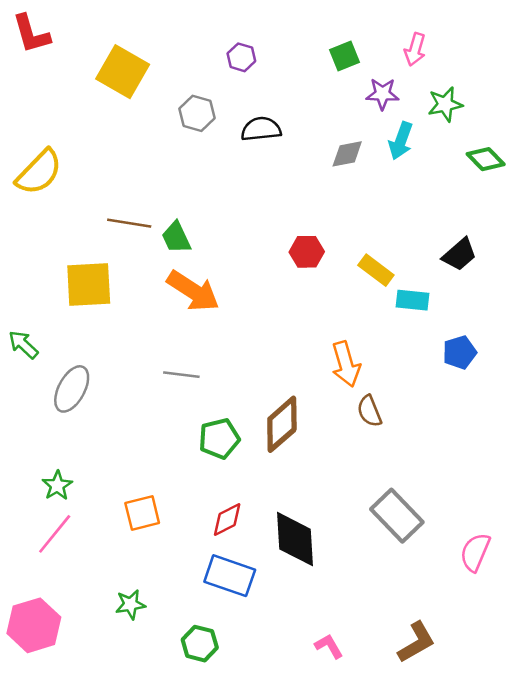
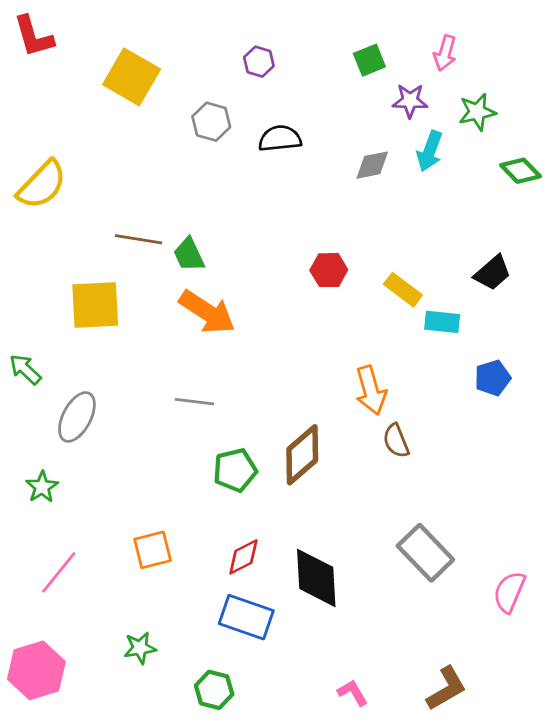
green star: (57, 486) -> (42, 487), moved

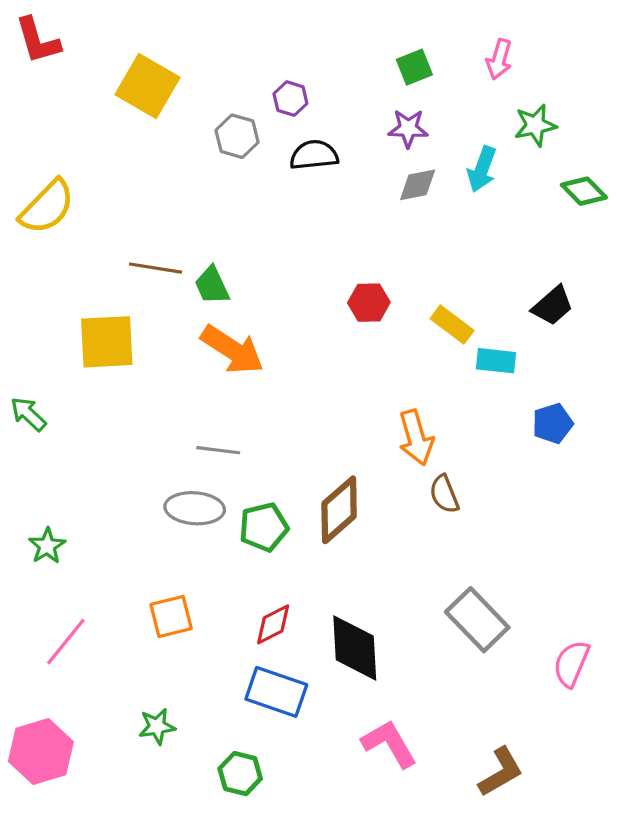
purple hexagon: (259, 62) -> (290, 99), moved
purple star: (410, 101) -> (408, 128), moved
gray ellipse: (77, 417) -> (195, 508), moved, turned 66
pink L-shape: (353, 693) -> (389, 744), moved, size x1.6

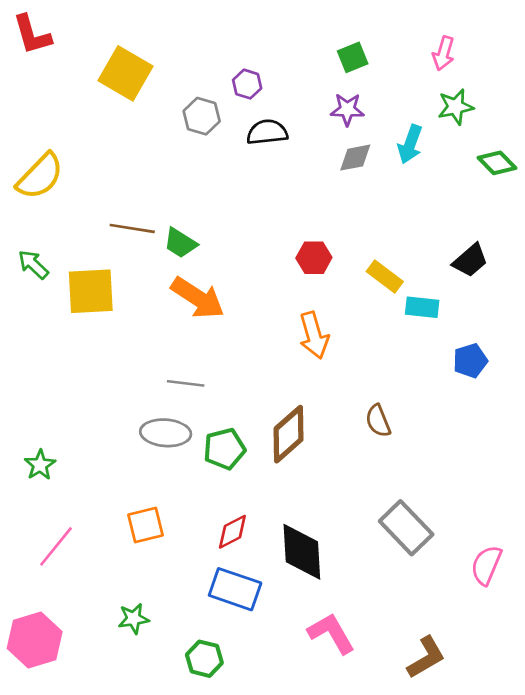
pink arrow: (499, 59) -> (444, 53), moved
green trapezoid: (212, 285) -> (180, 243), turned -33
green arrow: (28, 414) -> (33, 264), moved
orange arrow: (416, 438) -> (314, 335), moved

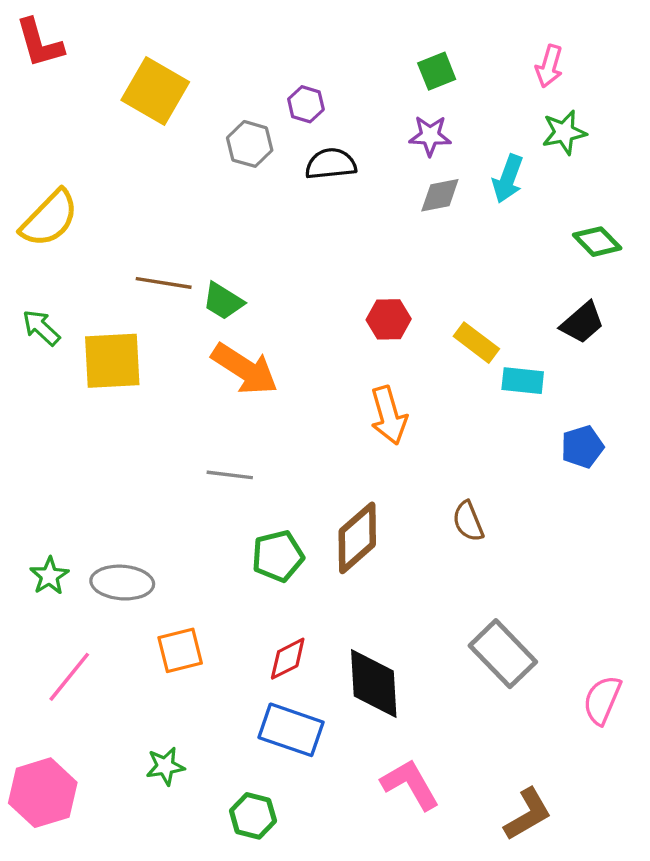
green diamond: (497, 163) -> (597, 242), moved
gray ellipse: (166, 433) -> (122, 583), moved

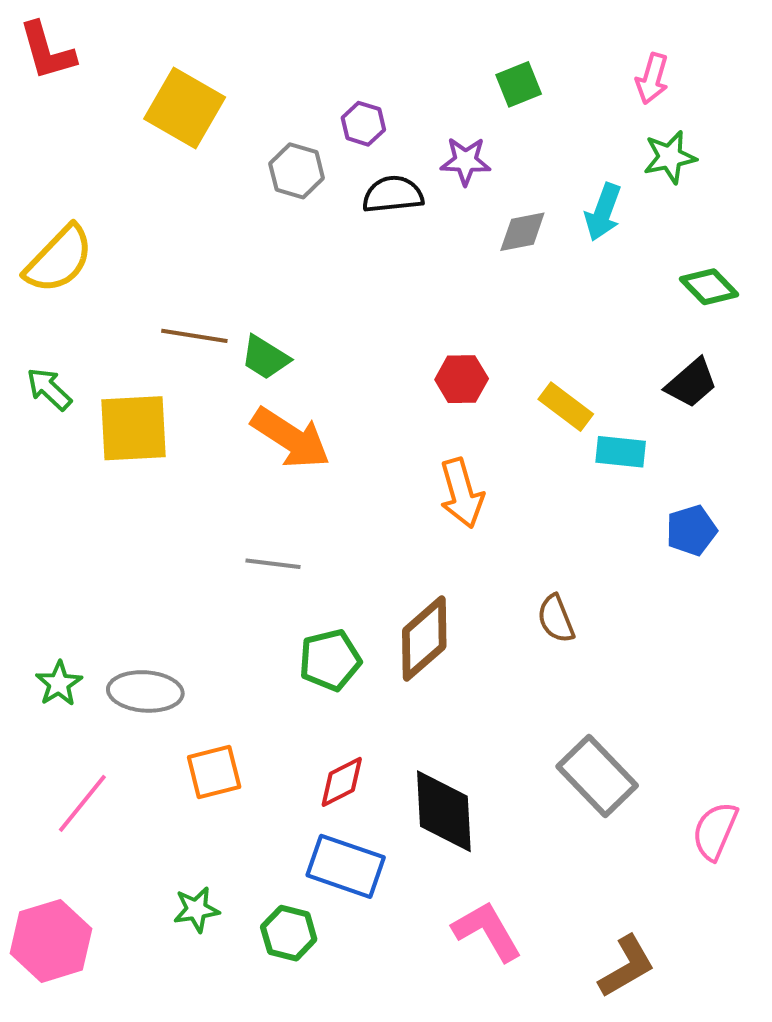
purple star: (430, 136) -> (466, 161), moved
green hexagon: (253, 816) -> (289, 933), moved

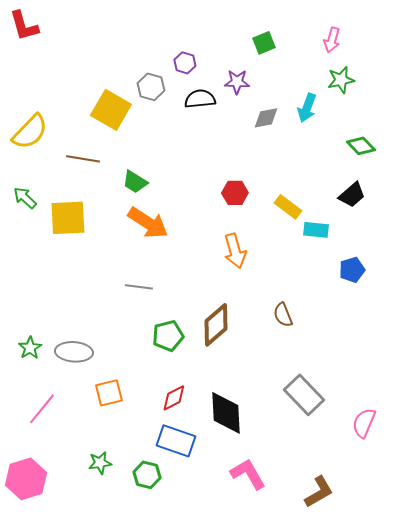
yellow square: (185, 108) -> (111, 110), moved
brown line: (194, 336) -> (83, 159), moved

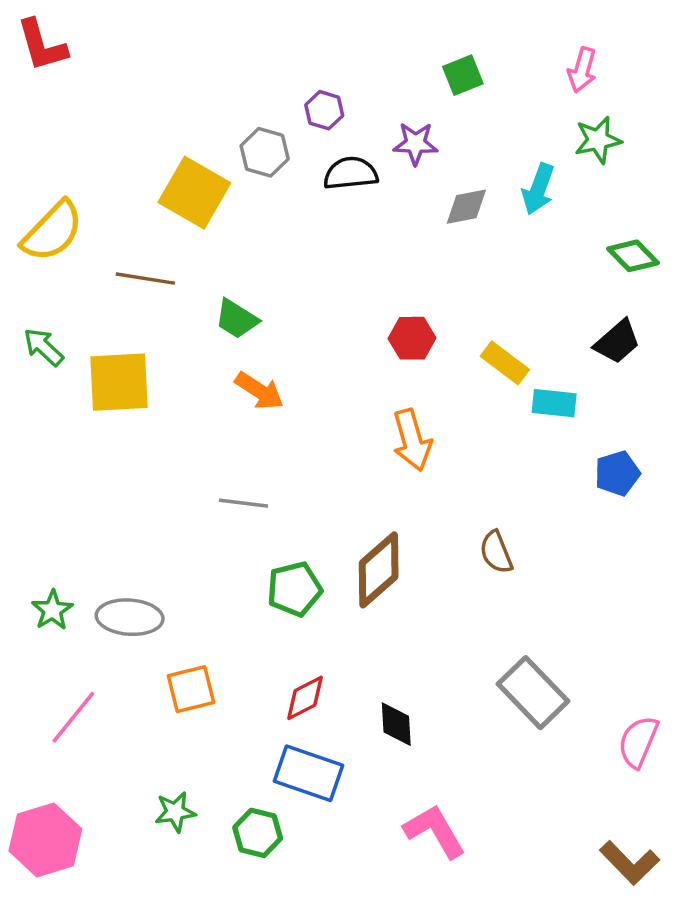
orange arrow: (148, 223) -> (259, 391), size x0.7
black diamond: (226, 413) -> (396, 724), size x0.6
brown L-shape: (319, 492) -> (630, 863), moved, turned 76

